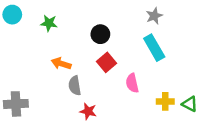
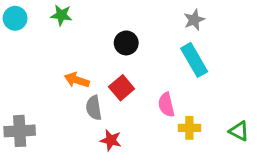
green star: (49, 23) -> (61, 15), moved
red square: (106, 62) -> (122, 88), moved
yellow cross: (165, 101) -> (189, 128), moved

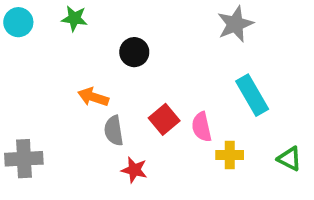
gray star: (194, 20) -> (235, 24), size x1.4
black circle: (126, 43) -> (134, 52), moved
cyan rectangle: (194, 60) -> (252, 95), moved
red square: (122, 88) -> (164, 119), moved

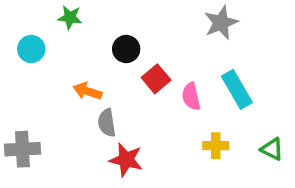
cyan circle: (18, 22) -> (31, 49), moved
red square: (164, 119) -> (156, 79), moved
pink semicircle: (202, 127) -> (191, 96), moved
red star: (134, 170) -> (126, 160), size x1.4

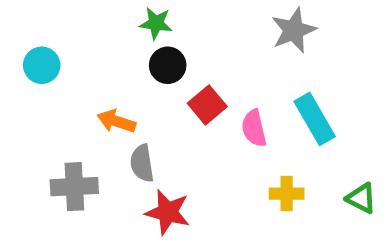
green star: (70, 17) -> (156, 23), moved
gray cross: (22, 149) -> (74, 187), moved

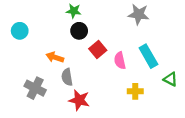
gray star: (294, 30) -> (139, 14), turned 30
gray cross: (74, 187) -> (35, 88), turned 30
green triangle: (361, 198) -> (170, 79), moved

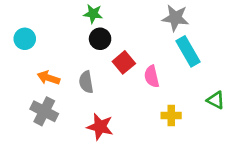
cyan rectangle: (148, 56) -> (188, 51), moved
orange arrow: (55, 57) -> (48, 78), moved
gray semicircle: (67, 77) -> (86, 82), moved

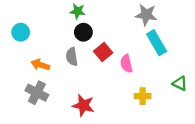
gray semicircle: (86, 82) -> (72, 57), moved

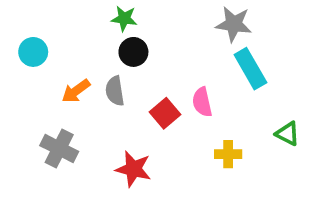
red square: (103, 52) -> (165, 113), moved
orange arrow: (40, 65) -> (76, 91), moved, turned -54

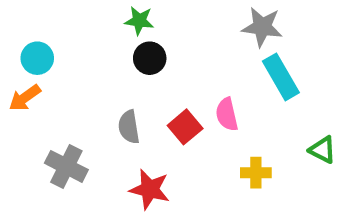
orange arrow: (76, 91) -> (25, 98), moved
gray semicircle: (115, 91) -> (129, 127), moved

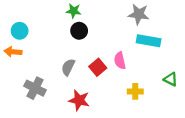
cyan rectangle: (281, 77) -> (149, 41), turned -50
orange arrow: (25, 98) -> (13, 52), turned 42
gray semicircle: (129, 127) -> (68, 67), turned 35

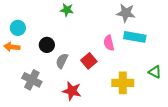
black circle: (79, 31) -> (47, 45), moved
pink semicircle: (120, 61) -> (109, 43), moved
yellow cross: (135, 91) -> (123, 83), size x1.5

